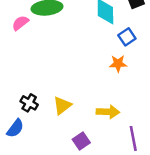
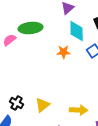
orange star: (118, 64) -> (64, 52), moved

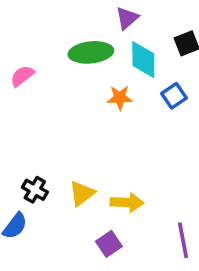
green ellipse: (31, 28) -> (91, 52), moved
yellow arrow: (79, 110) -> (127, 202), moved

